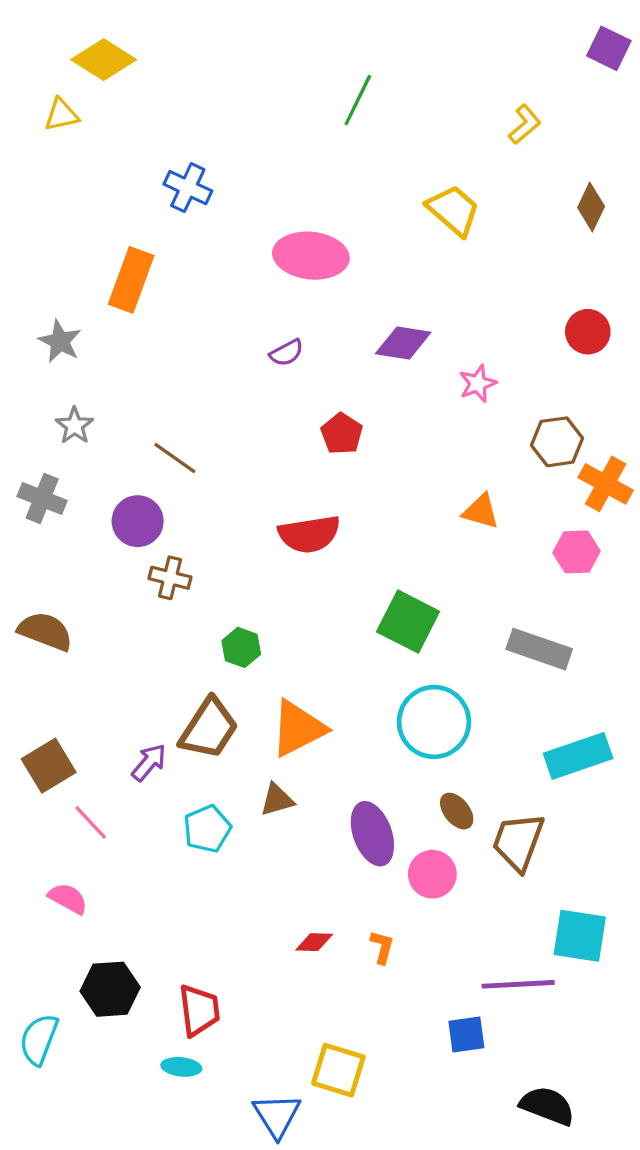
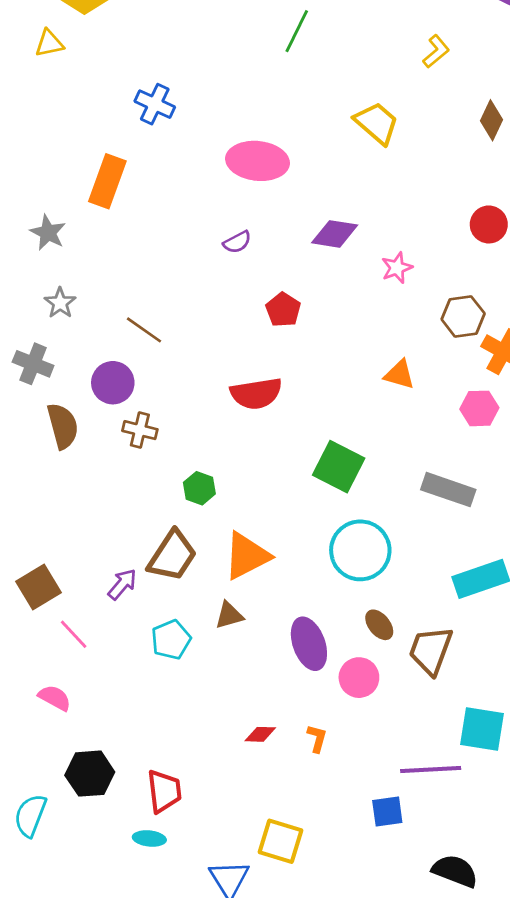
brown semicircle: (45, 631) -> (63, 426), moved, turned 54

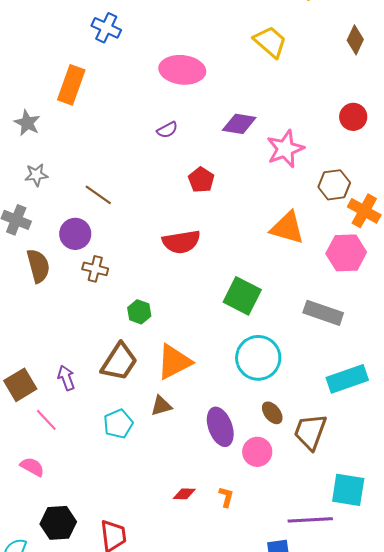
pink star: (397, 268) -> (285, 149), size x1.6
gray star: (60, 303) -> (36, 175), turned 30
orange triangle: (400, 375) -> (287, 228), size x1.5
pink hexagon: (479, 408) -> (346, 253), size x1.4
purple arrow: (122, 584) -> (66, 378), moved, turned -60

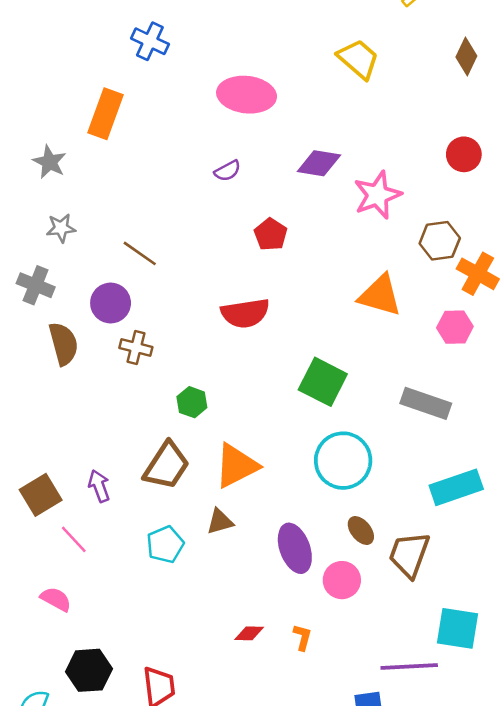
pink hexagon: (346, 253) -> (455, 327), size x0.7

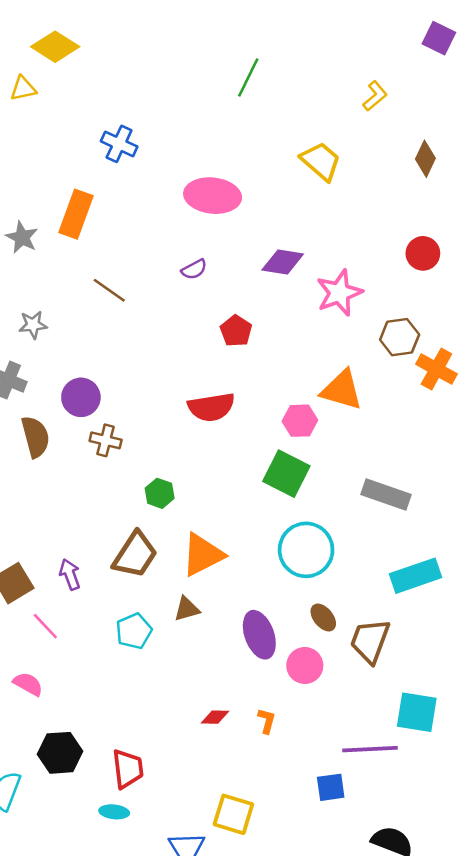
gray star: (50, 162) -> (22, 237), moved
brown line: (140, 253) -> (109, 290), moved
pink hexagon: (455, 327) -> (300, 421), moved

